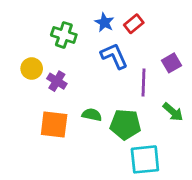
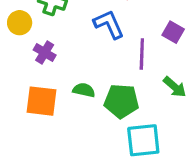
purple square: (172, 63) -> (173, 32), turned -30
yellow circle: (32, 69) -> (20, 23), moved

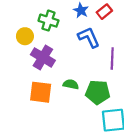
purple cross: (45, 52) -> (43, 57), size x1.5

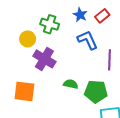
orange square: (41, 92) -> (24, 91), moved

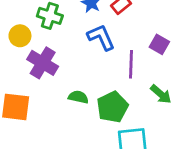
green pentagon: (96, 91) -> (112, 107), turned -30

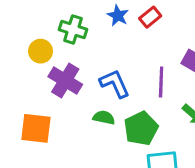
blue L-shape: (101, 37) -> (115, 84), moved

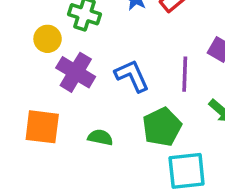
green semicircle: (104, 118) -> (100, 137), moved

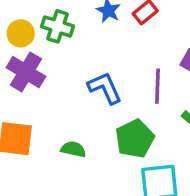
yellow circle: (48, 39) -> (21, 33), moved
purple cross: (76, 72) -> (26, 72), moved

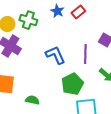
green semicircle: (73, 149) -> (32, 100), moved

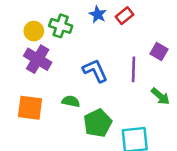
green pentagon: (72, 84) -> (98, 123), moved
green semicircle: (32, 100) -> (71, 101), moved

